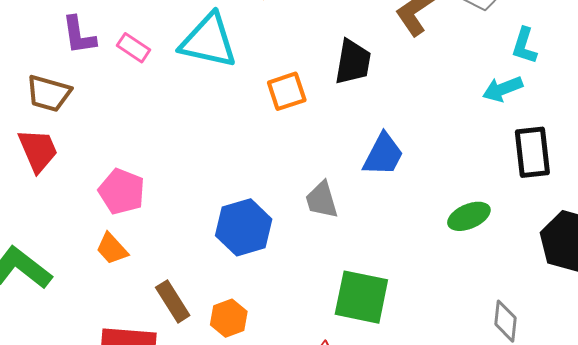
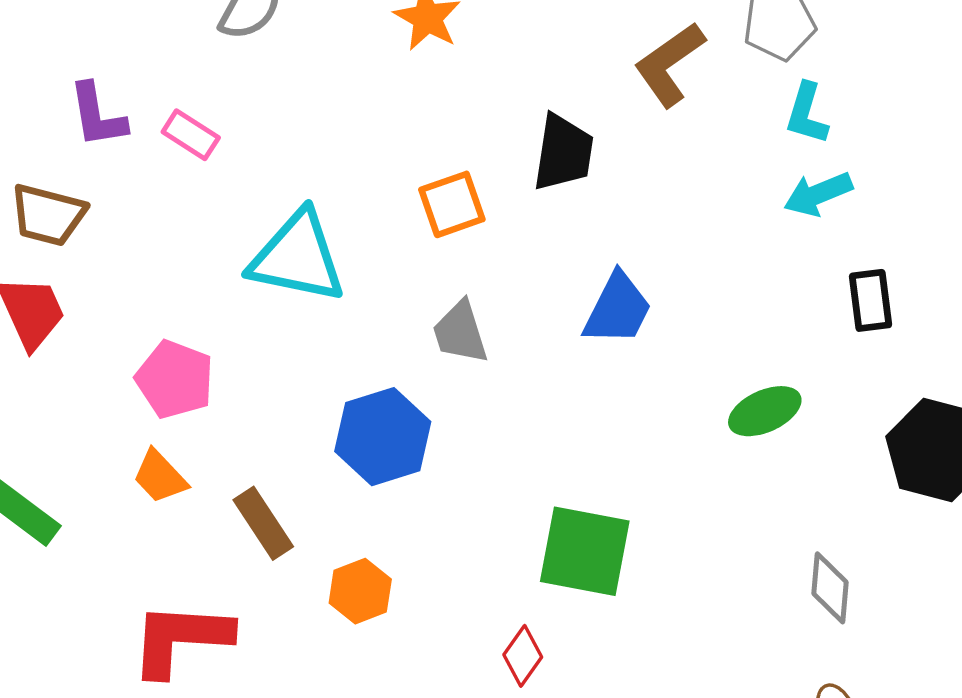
cyan triangle: (208, 41) -> (297, 257), moved
cyan L-shape: (524, 46) -> (807, 114), moved
black rectangle: (532, 152) -> (871, 300), size x0.7
gray trapezoid: (322, 200) -> (460, 332), moved
brown rectangle: (173, 301) -> (263, 523), moved

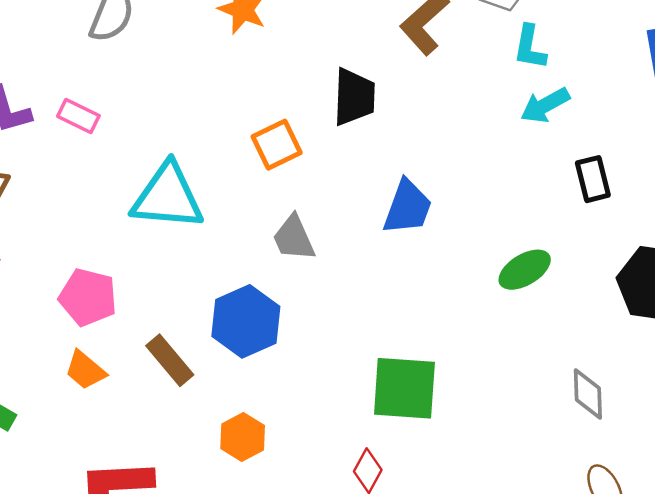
brown rectangle: (263, 523) -> (170, 360), moved

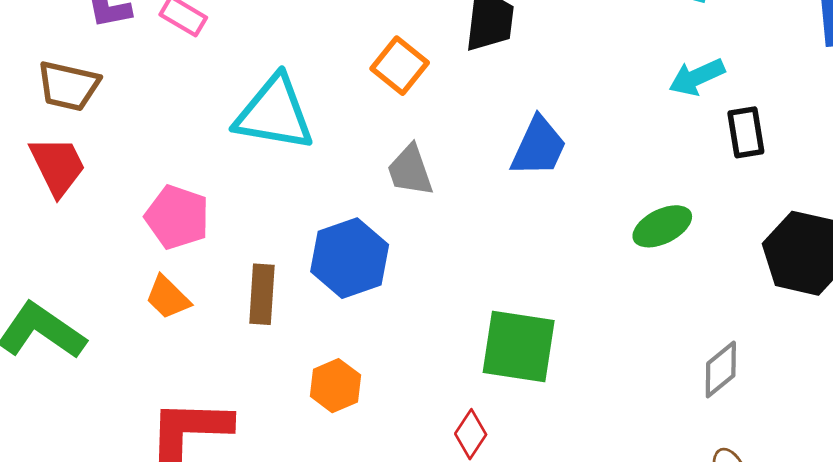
cyan arrow: (545, 105) -> (697, 77), moved
orange square: (277, 145) -> (400, 66), turned -30
brown rectangle: (170, 360) -> (262, 294), turned 39
gray diamond: (588, 394) -> (721, 369), turned 48

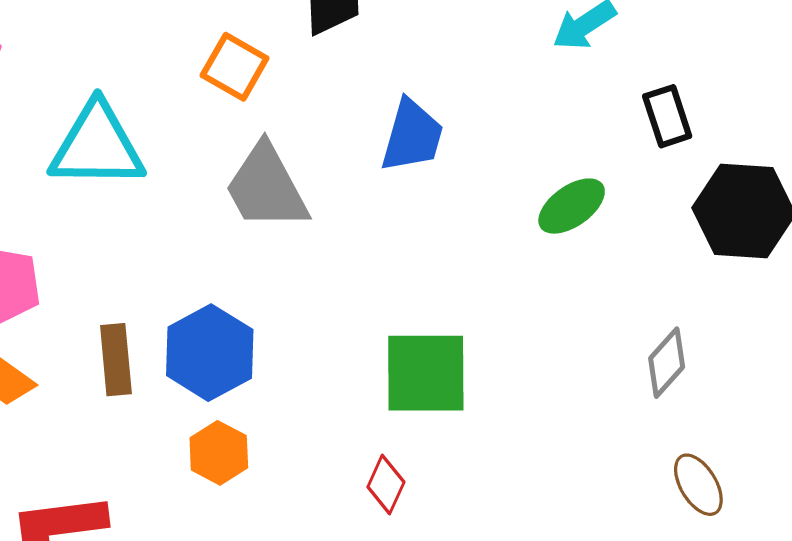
black rectangle: (746, 132) -> (667, 116), moved
gray trapezoid: (410, 170) -> (266, 187), size x1.5
blue hexagon: (350, 258) -> (210, 353), moved

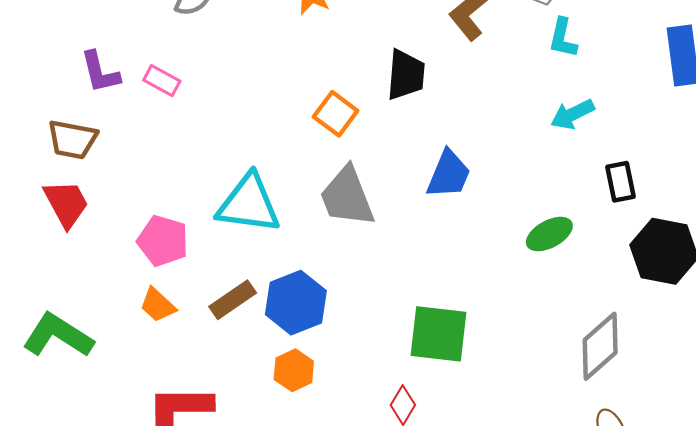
cyan triangle: (97, 146) -> (249, 204), moved
brown rectangle: (116, 360) -> (233, 300), turned 54
gray diamond: (667, 363) -> (600, 346), size x1.5

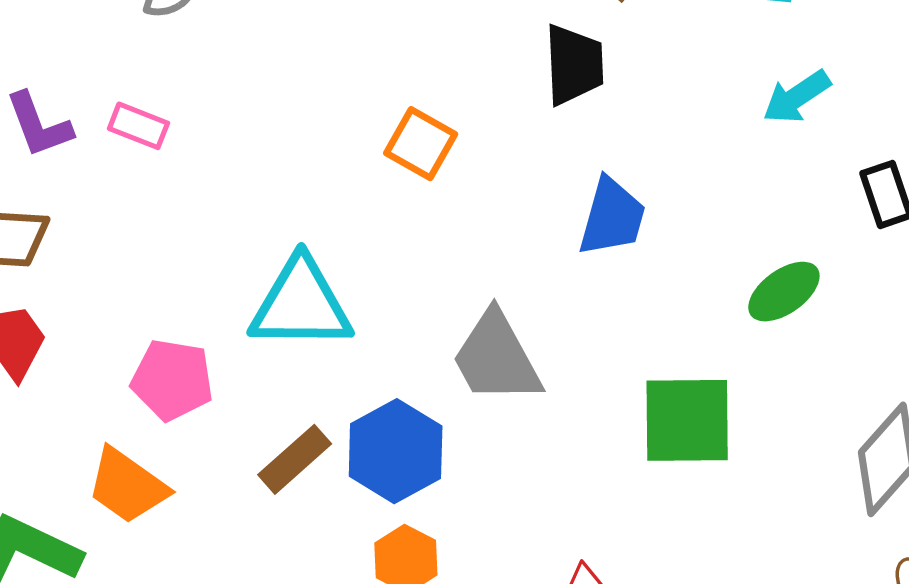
black trapezoid: (406, 75) -> (574, 65), moved
gray trapezoid: (347, 197) -> (496, 358), moved
orange trapezoid: (158, 305) -> (127, 486), moved, size x1.4
green square: (438, 334) -> (687, 420), moved

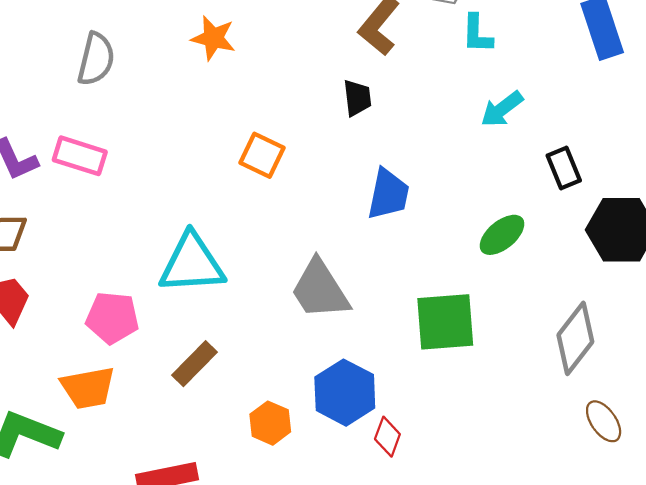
black trapezoid: (574, 65) -> (357, 98), size x0.7
pink rectangle: (138, 126) -> (80, 156), size x1.4
blue hexagon: (396, 451) -> (345, 393), moved
orange trapezoid: (127, 486) -> (88, 388), turned -42

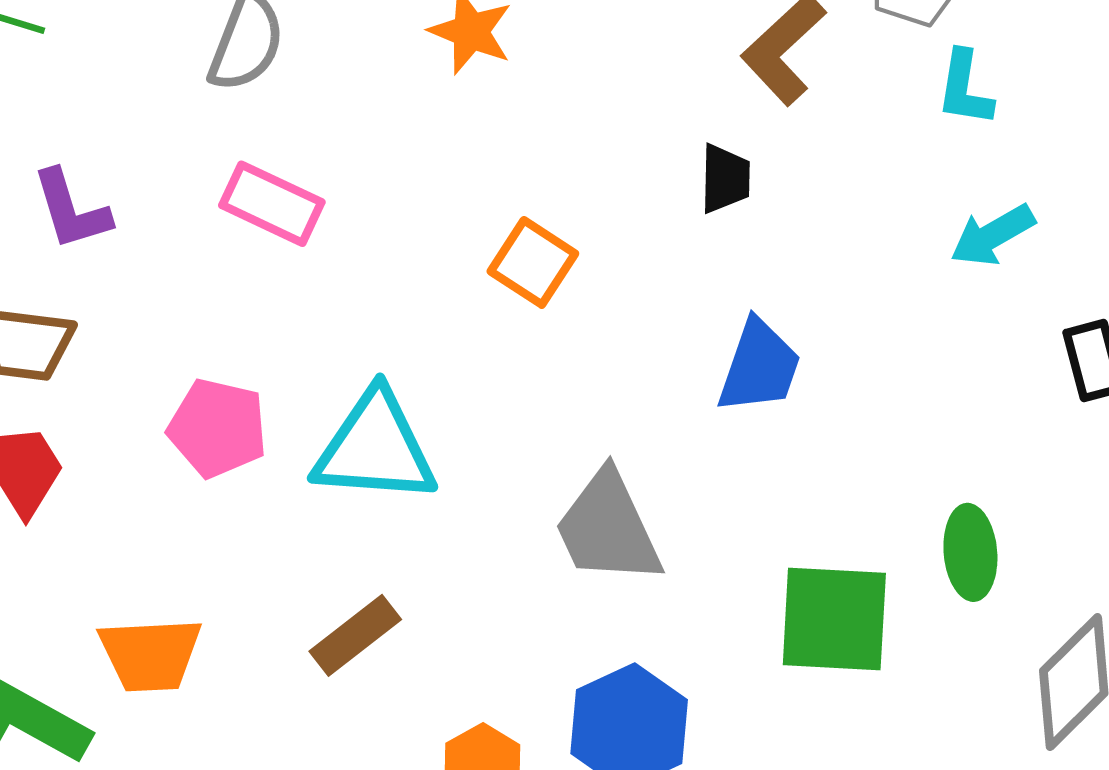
pink rectangle: (80, 156) -> (272, 204), moved
green ellipse: (502, 235) -> (970, 552), moved, turned -63
pink pentagon: (112, 318) -> (218, 428), moved

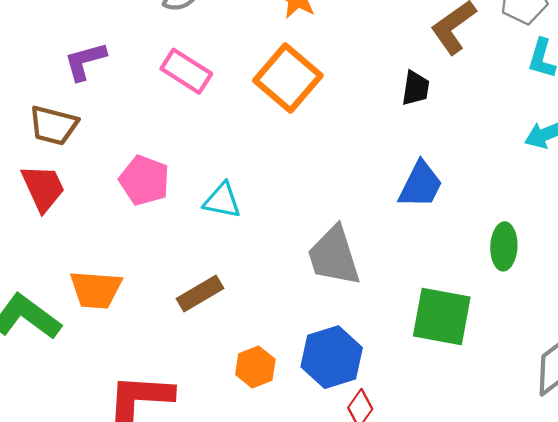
purple L-shape: (71, 210) -> (85, 61), turned 84
orange square: (533, 262) -> (288, 78), moved, size x1.5
cyan triangle: (375, 448) -> (222, 201), size x0.6
green ellipse: (970, 552) -> (504, 246), moved

